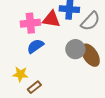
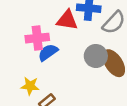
pink cross: (30, 23) -> (37, 38), moved

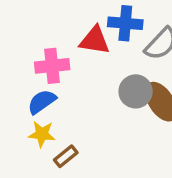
blue semicircle: (48, 52) -> (42, 102), moved

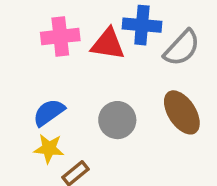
pink cross: (52, 66) -> (60, 36), moved
gray circle: (136, 91) -> (117, 120), moved

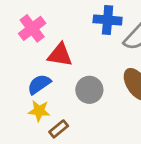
pink cross: (60, 36) -> (32, 28), moved, turned -32
red triangle: (108, 44) -> (60, 55), moved

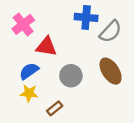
brown rectangle: (59, 129) -> (55, 108), moved

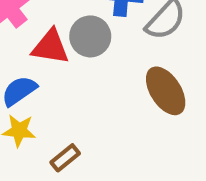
gray circle: (71, 76) -> (90, 36), moved

